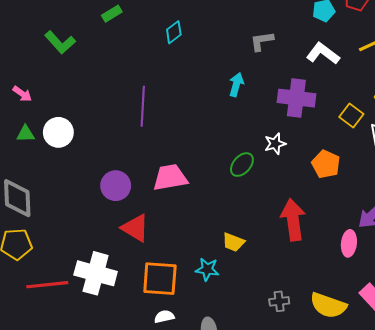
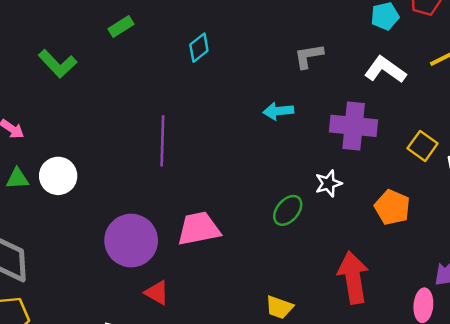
cyan arrow: (236, 85) -> (278, 111), turned -110
purple circle: (116, 186) -> (131, 241), size x1.4
red triangle: (135, 228) -> (157, 293), size x0.7

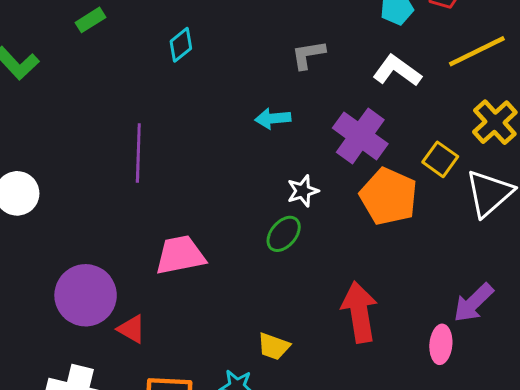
purple cross: (354, 126) -> (360, 136), turned 30
white star: (328, 183) -> (303, 191), moved
orange pentagon: (392, 207) -> (389, 197), moved, size x1.4
purple circle: (131, 241) -> (86, 295), moved

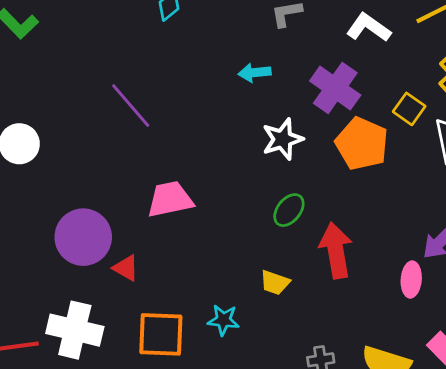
purple line: (138, 153) -> (131, 106), turned -42
white star: (303, 191) -> (283, 139), size x1.4
green ellipse: (284, 234) -> (289, 210), moved
yellow trapezoid: (274, 346) -> (275, 283), moved

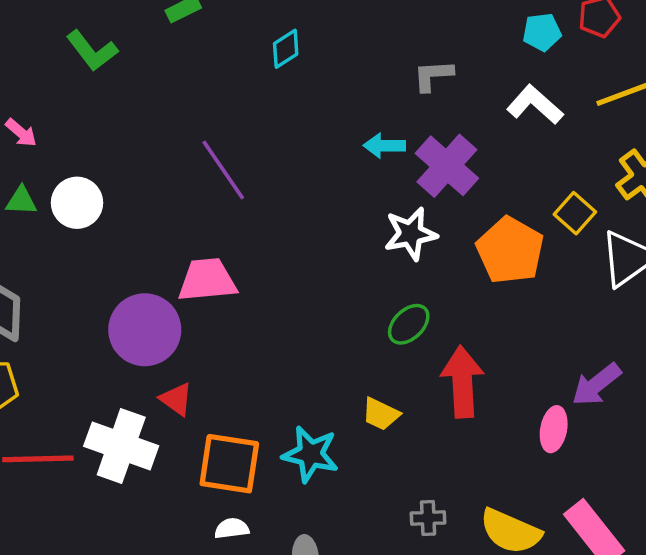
purple cross: (335, 88) -> (447, 166), moved
pink trapezoid: (170, 199) -> (207, 280), moved
red triangle: (126, 268) -> (176, 399), moved
cyan star: (223, 320) -> (310, 454), size x1.4

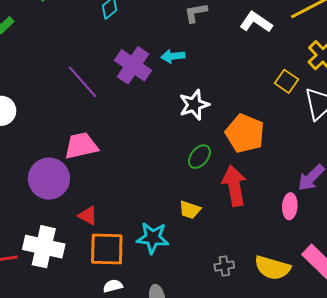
purple cross: (447, 166) -> (133, 65), moved
orange pentagon: (510, 250) -> (245, 133), moved
red triangle: (176, 399) -> (88, 216), moved

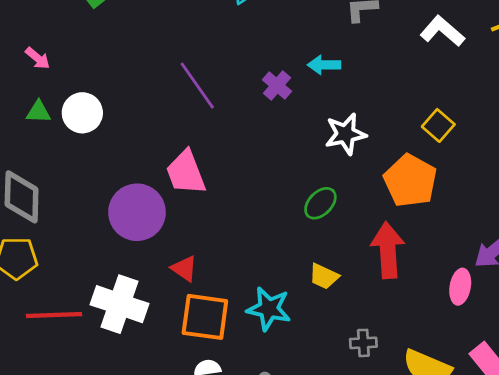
purple cross: (133, 65) -> (277, 86), moved, size x0.6
yellow square: (287, 81) -> (438, 125), moved
pink trapezoid: (81, 146) -> (186, 172), turned -105
green ellipse: (199, 157) -> (320, 203), moved
gray cross: (224, 266) -> (363, 343), moved

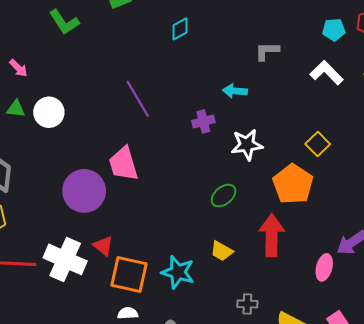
purple cross: (277, 86) -> (203, 122), moved, turned 30
red triangle: (184, 269) -> (103, 246), moved

